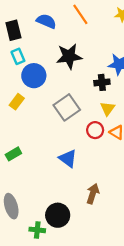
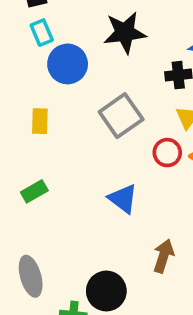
yellow rectangle: (17, 102) -> (40, 121), moved, turned -35

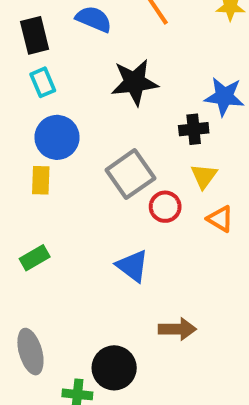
blue circle: (68, 64) -> (57, 137), moved
red circle: (167, 153) -> (165, 207), moved
brown arrow: (164, 256) -> (177, 329), turned 72

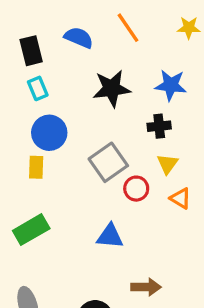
blue star: (224, 97) -> (171, 85), moved
green rectangle: (35, 258) -> (31, 230), size x1.5
blue triangle: (132, 266) -> (110, 236), turned -32

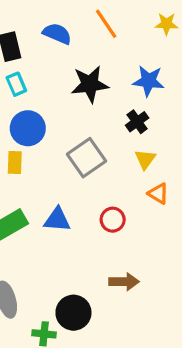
black cross: (159, 126) -> (137, 122), turned -30
red circle: (136, 189) -> (113, 220), moved
blue triangle: (110, 236) -> (57, 220), moved

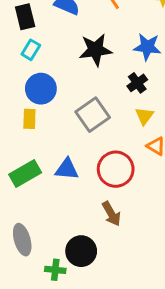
cyan rectangle: (16, 84) -> (31, 50), turned 54
red circle: (113, 220) -> (116, 169), size x1.6
brown arrow: (124, 282) -> (111, 214), moved, turned 60

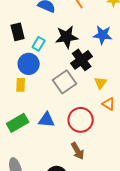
black rectangle: (25, 17) -> (18, 32), moved
cyan rectangle: (31, 50) -> (39, 44), moved
black cross: (137, 83) -> (82, 60), moved, size x1.5

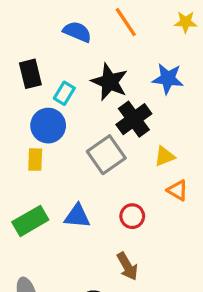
black star: (67, 37) -> (110, 82), turned 30
yellow triangle: (101, 83) -> (165, 156), turned 32
red circle: (81, 120) -> (132, 216), size x0.6

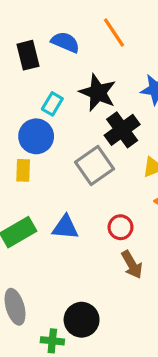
black rectangle: (30, 74) -> (28, 55), moved
brown arrow: (127, 266) -> (132, 265), moved

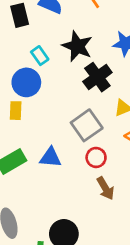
cyan rectangle: (52, 104) -> (40, 56), turned -66
gray square: (95, 166) -> (87, 125), moved

